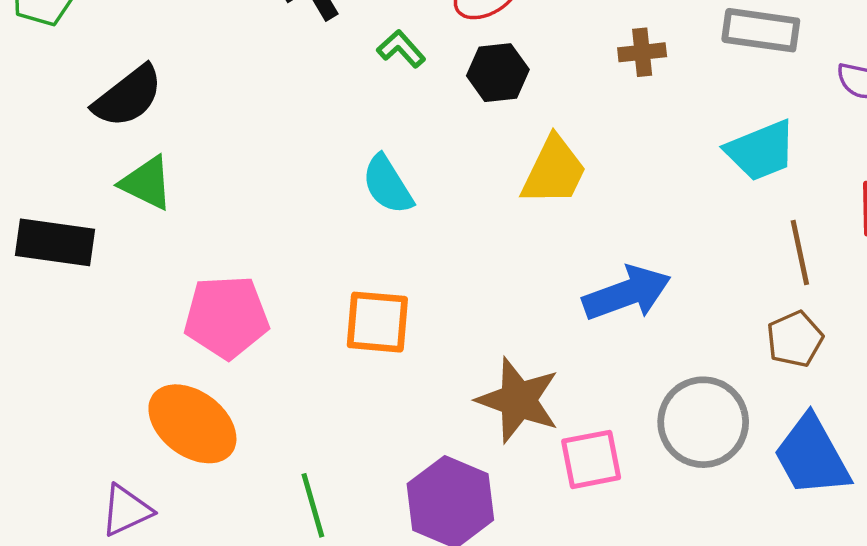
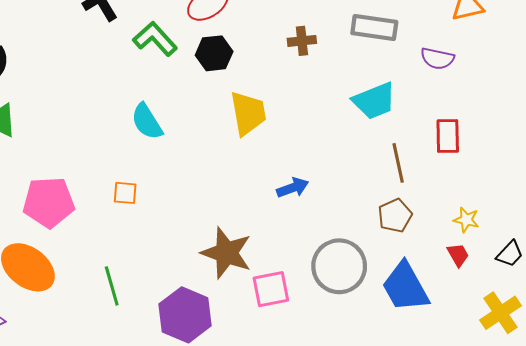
green L-shape: (401, 49) -> (155, 39), size x1.5
yellow trapezoid: (554, 171) -> (248, 113), turned -36
blue arrow: (627, 293) -> (293, 188), size x0.6
orange square: (377, 322) -> (125, 193), moved, size x0.6
green line: (313, 505) -> (112, 286), moved

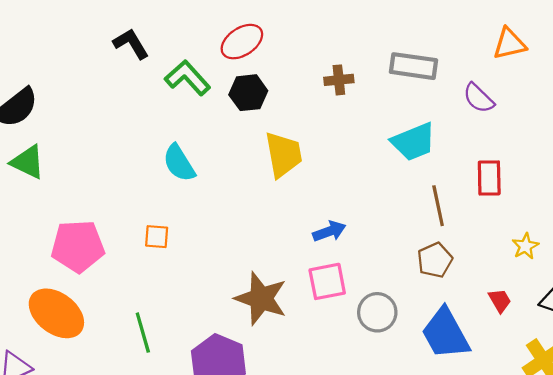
purple semicircle: (437, 58) -> (479, 98), turned 32
yellow star: (466, 220) -> (525, 246), moved, turned 30
gray circle: (339, 266) -> (377, 312), size x0.7
pink square: (271, 289) -> (327, 281), moved

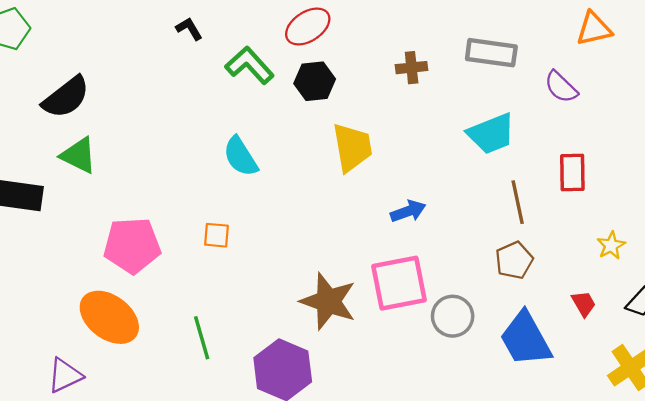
black L-shape: (131, 44) -> (189, 29), size x0.7
blue arrow: (329, 231) -> (408, 211), moved
pink square: (327, 281) -> (399, 283), size x1.4

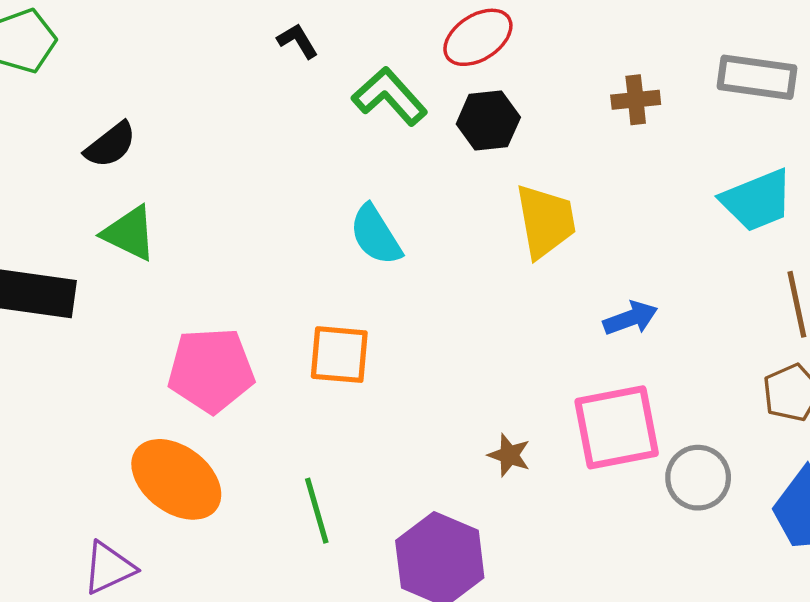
black semicircle: (66, 97) -> (110, 145), size x0.7
orange square: (217, 235) -> (339, 355), size x1.5
brown star: (328, 301) -> (509, 455), size x0.5

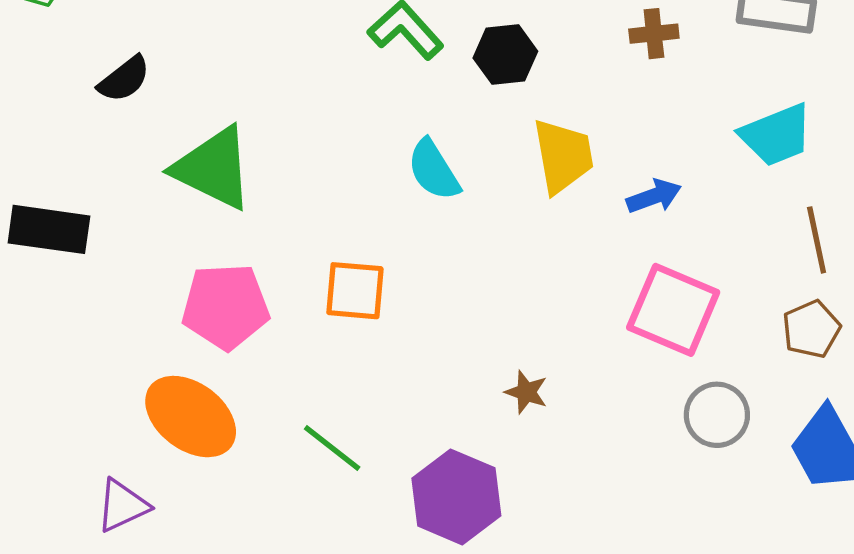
green triangle: (130, 233) -> (213, 168), moved, size x1.5
cyan semicircle: (376, 235) -> (434, 170), moved
blue arrow: (630, 318) -> (654, 196), moved
pink square: (617, 427) -> (673, 310), moved, turned 34
green line: (317, 511) -> (332, 448), turned -36

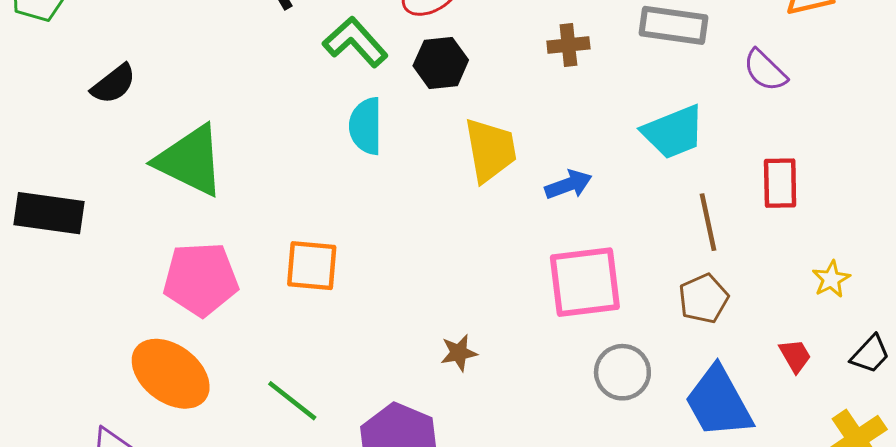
cyan semicircle: (434, 170) -> (366, 126), moved, turned 32
pink square: (673, 310) -> (585, 282), turned -30
brown star: (526, 392) -> (459, 353), turned -30

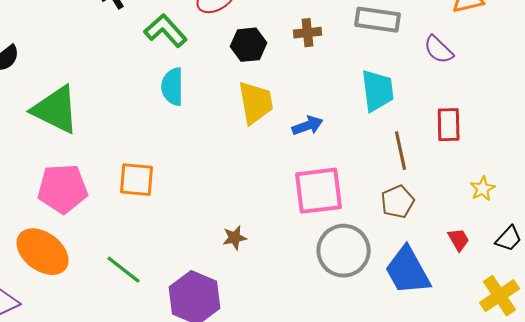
black hexagon: (441, 63) -> (249, 45), moved
cyan trapezoid: (674, 132) -> (378, 91), turned -75
gray circle: (622, 372) -> (344, 251), size x1.4

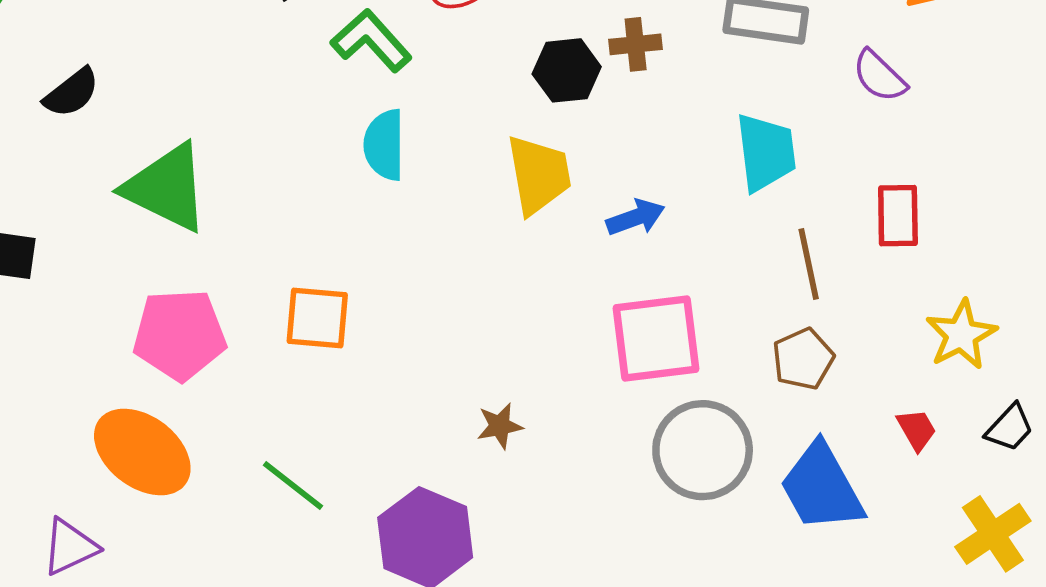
black hexagon: (249, 45) -> (567, 70), moved
yellow star: (483, 189) -> (961, 335), size x1.5

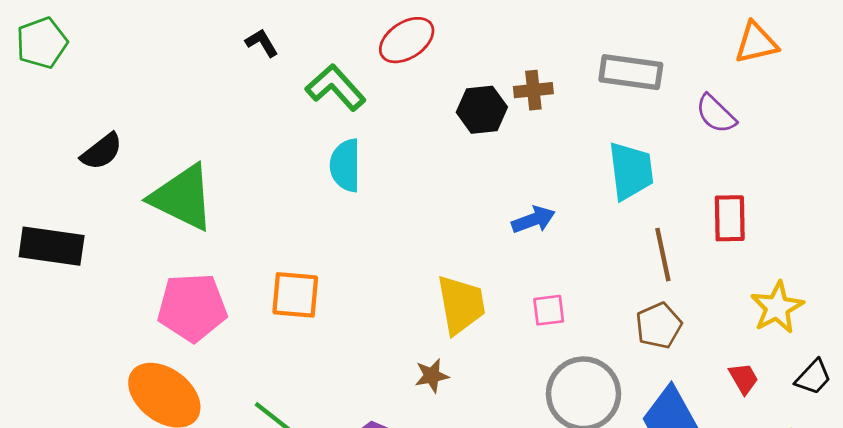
black semicircle: (72, 93) -> (102, 151), moved
yellow trapezoid: (539, 175) -> (461, 305), moved
pink square: (656, 338) -> (549, 310), size x0.5

